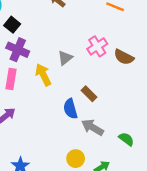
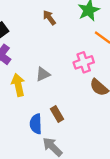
pink cross: (97, 46) -> (84, 62), moved

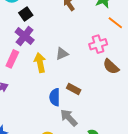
brown rectangle: (57, 114) -> (74, 89), turned -32

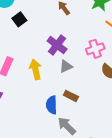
purple cross: (25, 36) -> (57, 45), moved
gray triangle: (62, 54) -> (66, 66), moved

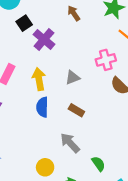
purple cross: (57, 45) -> (44, 39), moved
blue semicircle: (52, 105) -> (42, 107), moved

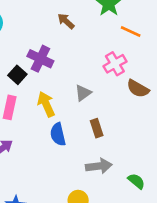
black square: (24, 23) -> (17, 75), moved
brown rectangle: (76, 110) -> (97, 128), turned 56
gray arrow: (70, 143) -> (99, 166), turned 140

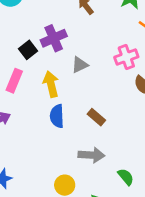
purple cross: (40, 59) -> (54, 38), turned 30
gray triangle: (83, 93) -> (80, 65), moved
brown rectangle: (97, 128) -> (96, 117), turned -42

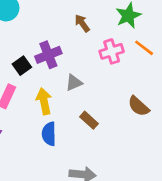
pink cross: (126, 57) -> (112, 51), moved
brown rectangle: (96, 117) -> (89, 120), moved

